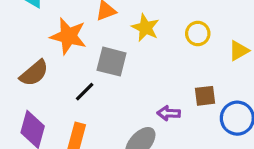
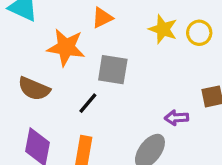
yellow star: (145, 28) -> (163, 29), moved
brown semicircle: (34, 73) -> (34, 89), turned 68

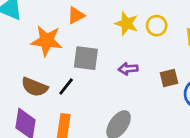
brown semicircle: (34, 89) -> (35, 87), moved
purple arrow: (177, 118) -> (128, 69), moved

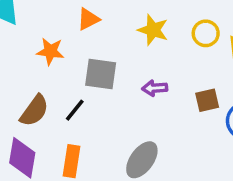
yellow circle: (157, 26) -> (206, 33), moved
orange star: (47, 41) -> (50, 51), size x0.7
brown semicircle: (35, 87) -> (34, 111), turned -76

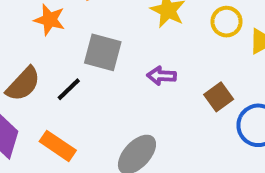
brown square: (207, 100) -> (219, 97), turned -30
orange rectangle: (71, 161) -> (58, 146), turned -72

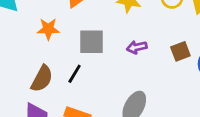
brown square: (219, 97) -> (180, 51), turned 30

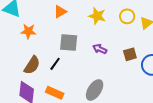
orange star: (48, 29) -> (28, 31), moved
purple arrow: (137, 47) -> (100, 49), turned 32

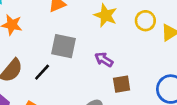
brown square: (130, 54) -> (122, 84), moved

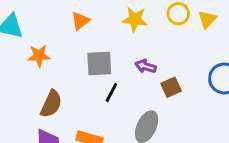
black line: (42, 72) -> (111, 93), moved

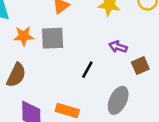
gray square: (99, 64) -> (53, 38), moved
brown semicircle: (51, 104) -> (16, 75), moved

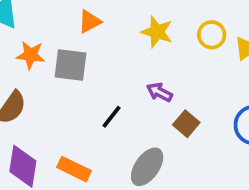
brown square: (140, 66) -> (186, 124), turned -36

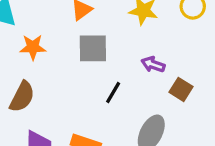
gray square: (71, 65) -> (93, 48), moved

